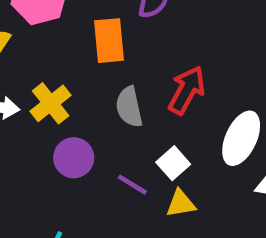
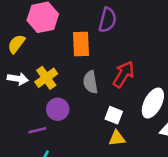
white square: (173, 163) -> (114, 115), turned -30
purple line: (132, 185) -> (37, 130), moved, turned -48

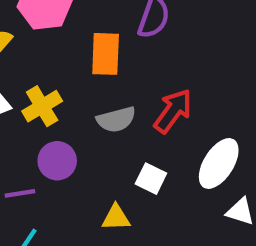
gray semicircle: (90, 82) -> (116, 119), turned -100
yellow triangle: (117, 138) -> (116, 218), moved

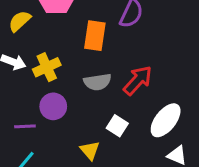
yellow triangle: (116, 218) -> (90, 150), turned 45

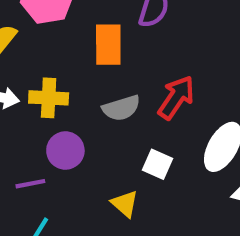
yellow cross: (47, 67) -> (49, 98), turned 36

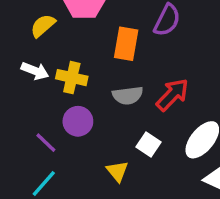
purple line: (30, 184) -> (46, 143), turned 45

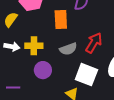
purple line: (46, 143) -> (13, 88), moved, turned -32
white square: (148, 145) -> (86, 75), size x1.6

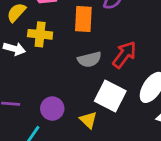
yellow cross: (34, 46) -> (40, 34), moved
purple circle: (43, 70) -> (52, 109), moved

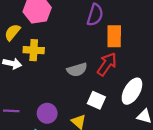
orange rectangle: (83, 19) -> (114, 36), moved
white square: (110, 96) -> (96, 100), size x0.7

